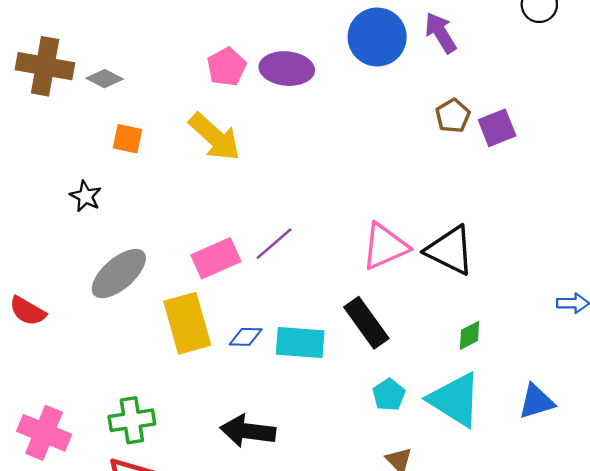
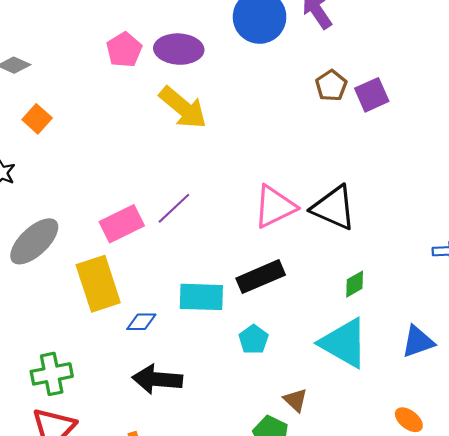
yellow arrow: (215, 137) -> (183, 108), moved
orange square: (128, 139) -> (37, 119), turned 32
black rectangle: (366, 323) -> (261, 277), turned -75
blue diamond: (246, 337) -> (141, 322), moved
cyan pentagon: (389, 395) -> (253, 339), moved

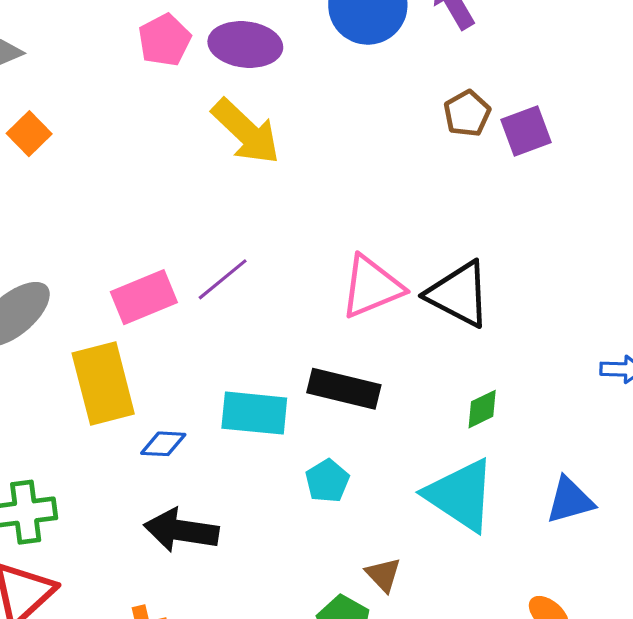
black rectangle: (261, 277) -> (344, 389), turned 33

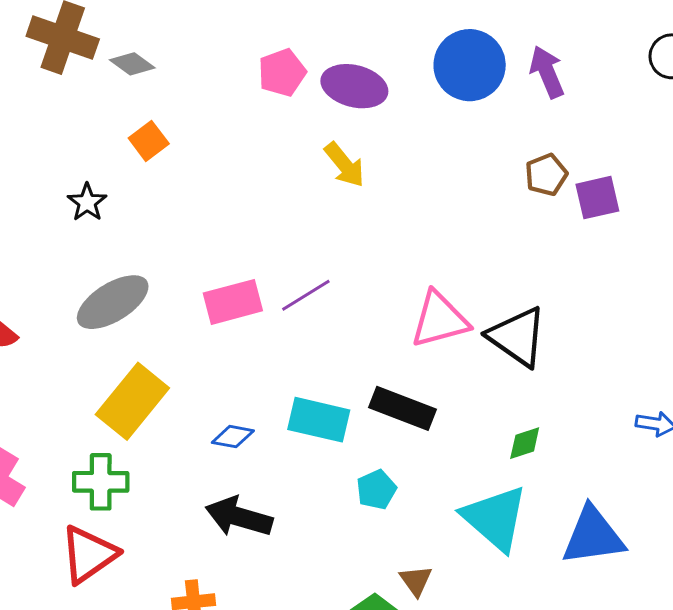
yellow arrow: (246, 132) -> (345, 165), size x0.7
yellow rectangle: (103, 384) -> (132, 401), moved, turned 46
blue triangle: (570, 500) -> (593, 536), size x1.4

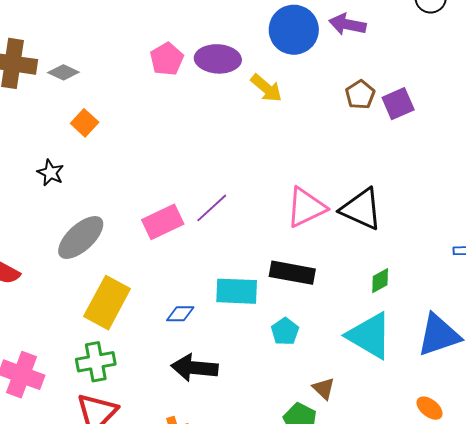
purple arrow: (547, 72) -> (348, 24), turned -45
yellow arrow: (345, 165) -> (266, 88), moved

